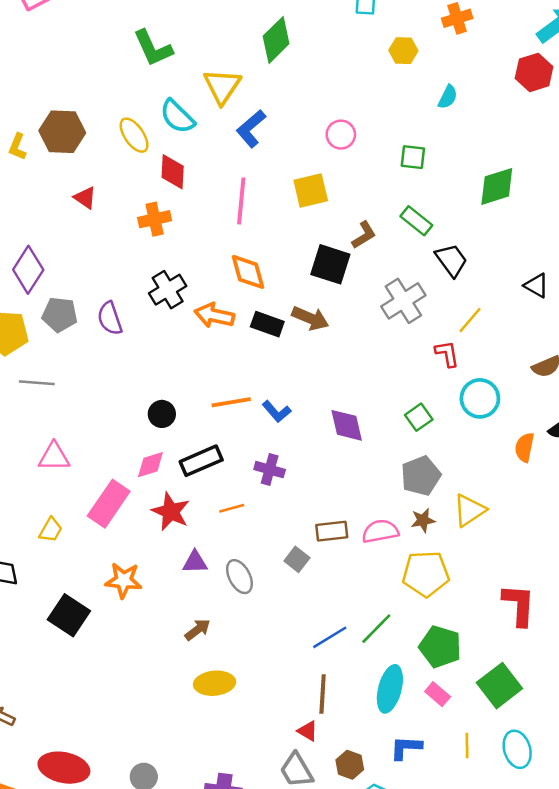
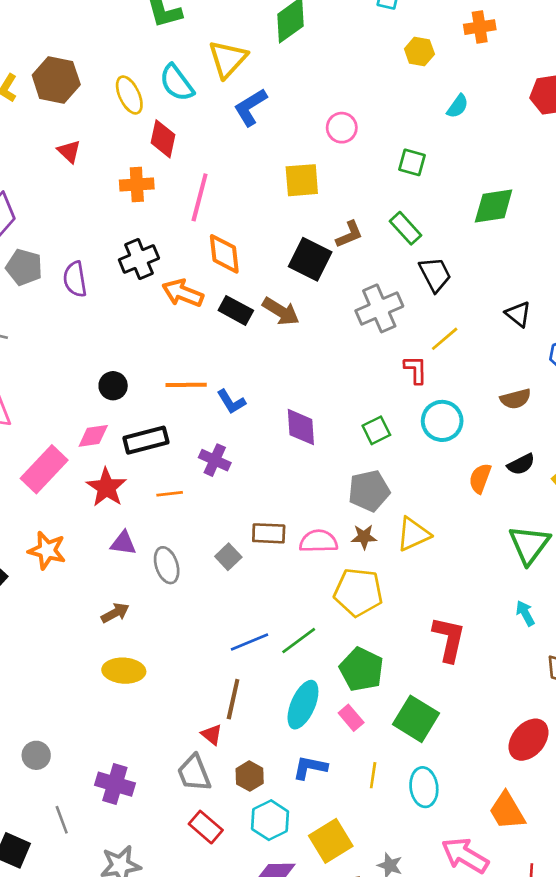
pink line: (241, 201) -> (200, 197), moved
green square: (499, 686) -> (416, 719), turned -30

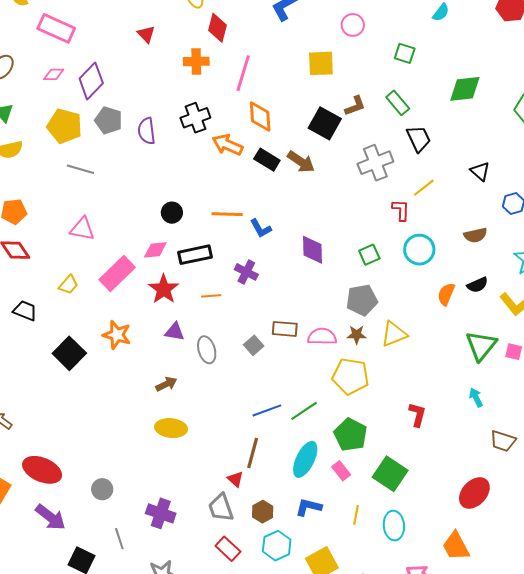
red L-shape: (449, 639) -> (417, 415), size x0.7

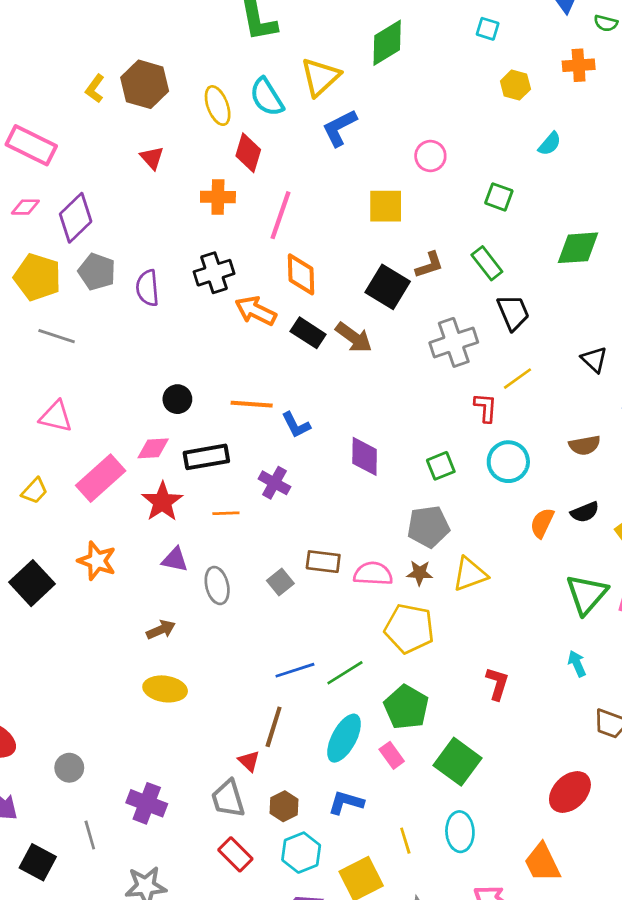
yellow line: (356, 515) -> (405, 841), moved, turned -30

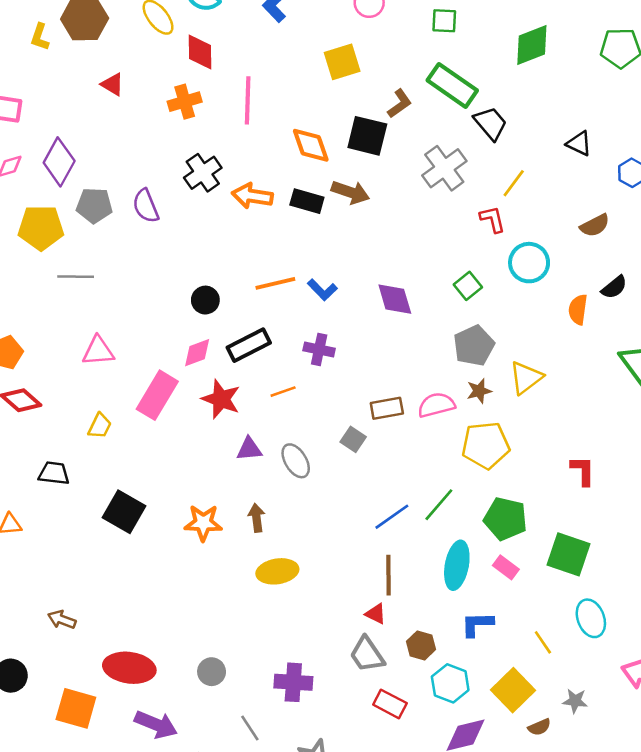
green rectangle: (487, 263) -> (452, 85), size x1.5
orange diamond: (301, 274) -> (311, 145), moved
orange star: (97, 561) -> (203, 523), moved
brown arrow: (161, 630) -> (256, 518), turned -56

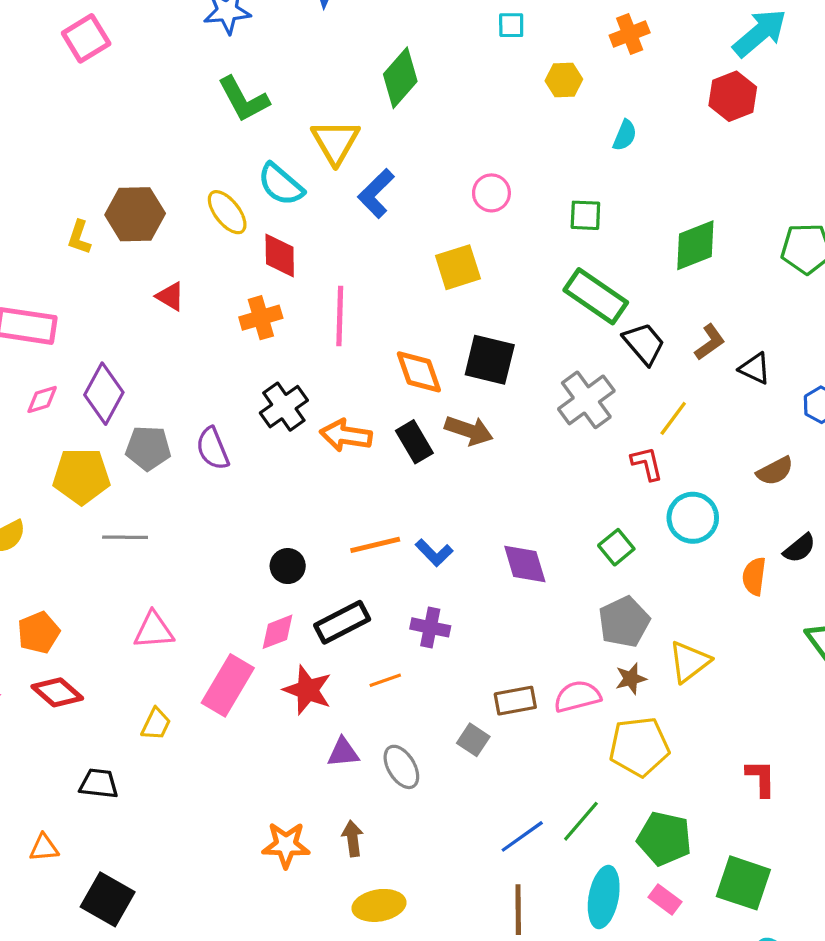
brown L-shape: (400, 104) -> (710, 342), moved
black rectangle: (307, 201) -> (414, 442), turned 44
black square: (124, 512) -> (108, 899), moved

